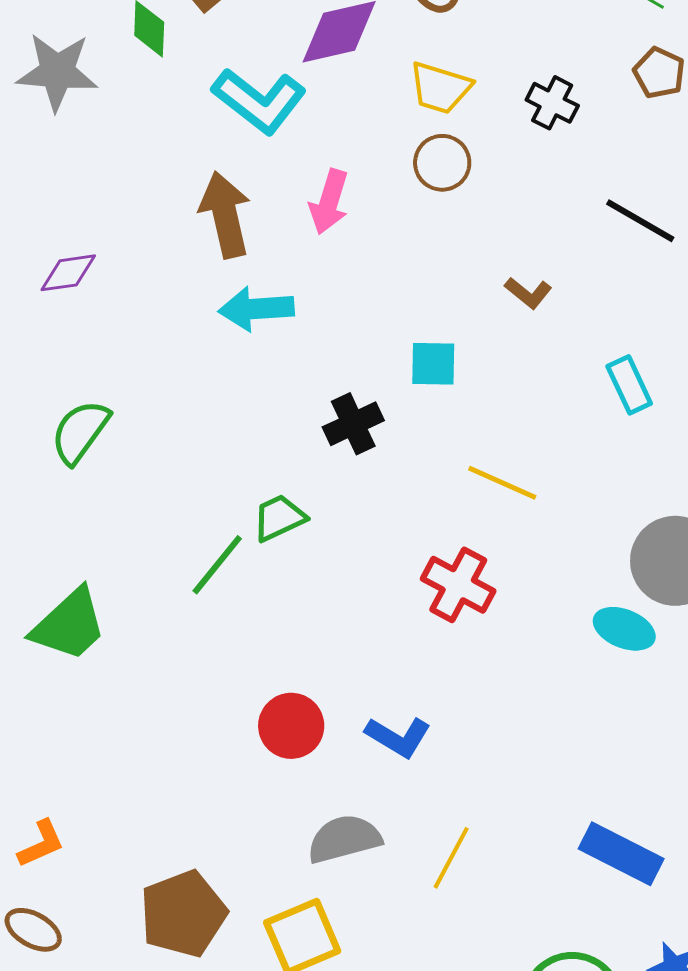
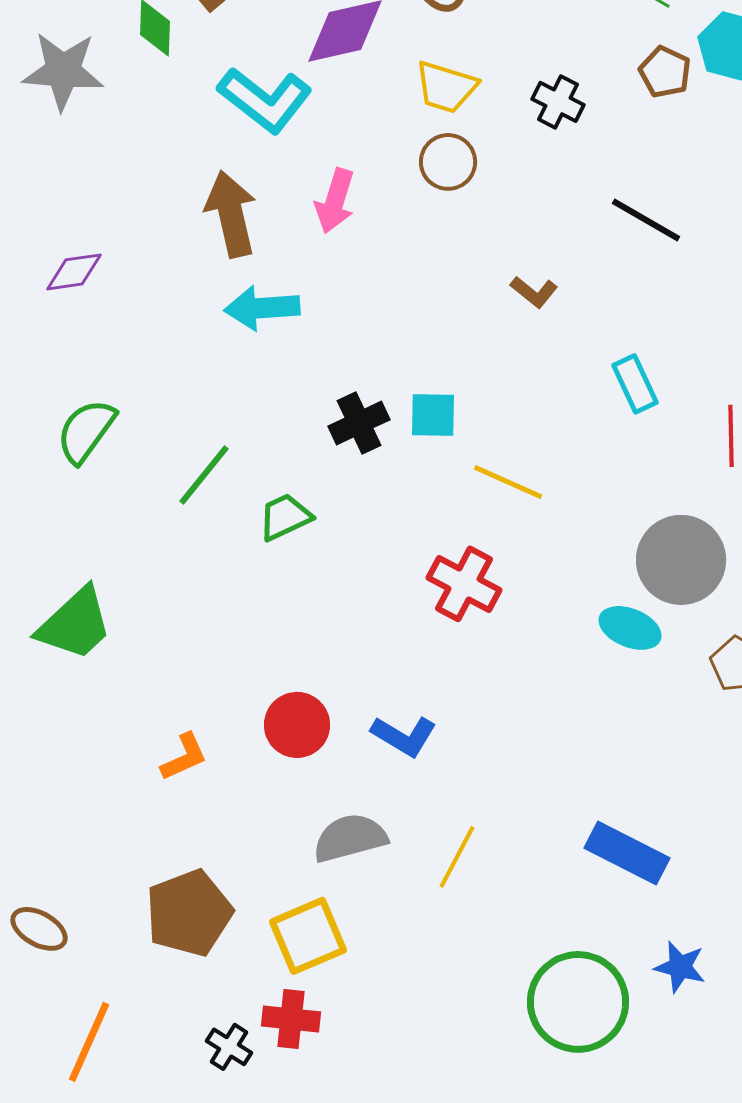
cyan square: (433, 364) -> (433, 415), moved
green line: (217, 565) -> (204, 475), moved
orange L-shape: (41, 844) -> (184, 757), moved

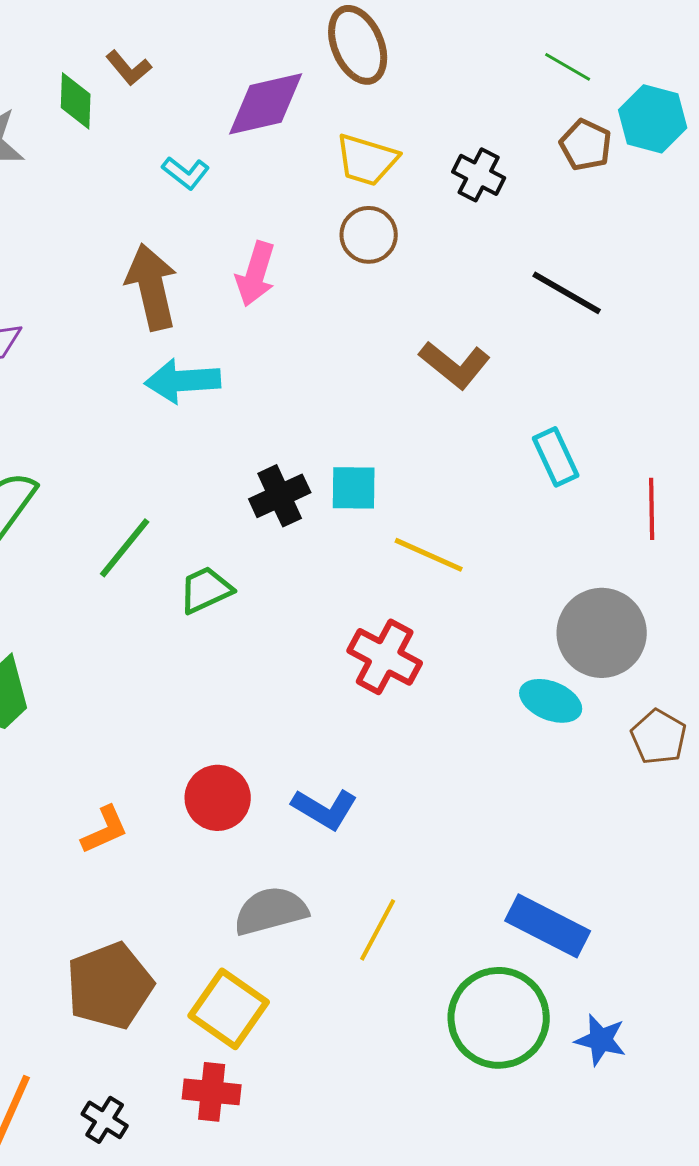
cyan L-shape: (265, 100) -> (186, 173), size x0.5
brown L-shape: (534, 292) -> (455, 365), size x1.5
yellow square: (308, 936) -> (229, 1009), turned -32
green circle: (578, 1002) -> (499, 1018), moved
black cross: (229, 1047) -> (105, 1120), moved

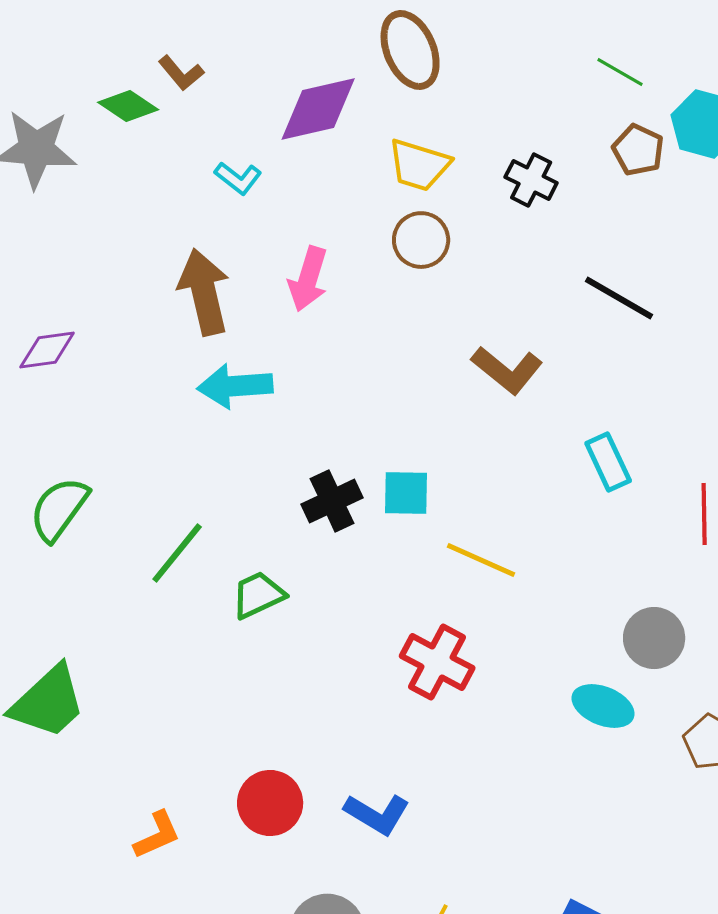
green diamond: (76, 101) -> (128, 106), turned -58
gray circle: (602, 633) -> (654, 638), size x0.7

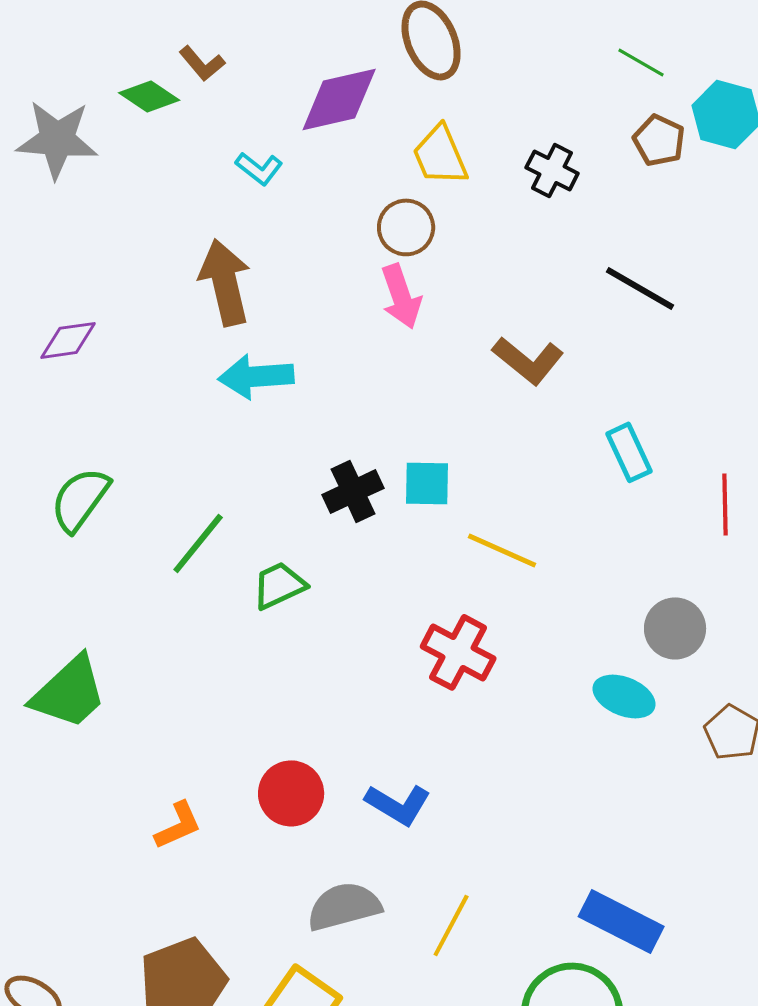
yellow trapezoid: (419, 165) -> (440, 155), turned 50
brown circle: (421, 240) -> (406, 227), moved
pink arrow: (308, 279) -> (401, 296), moved, turned -36

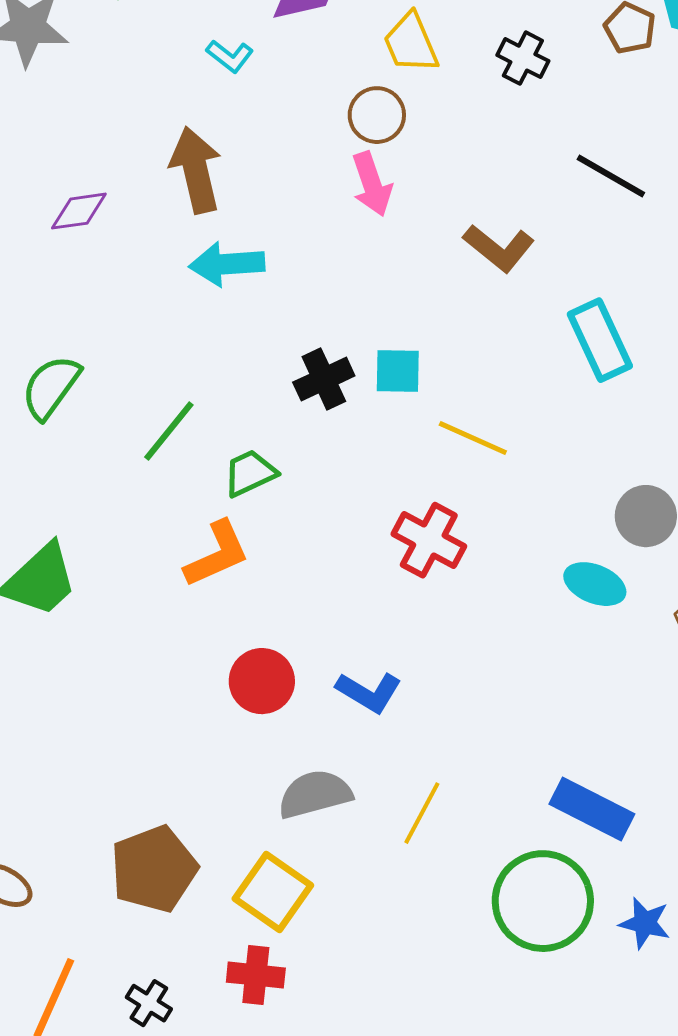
purple diamond: (68, 340) -> (79, 211), moved
cyan rectangle: (629, 452) -> (600, 340), size x1.4
orange L-shape: (178, 825) -> (217, 554), moved, size x1.4

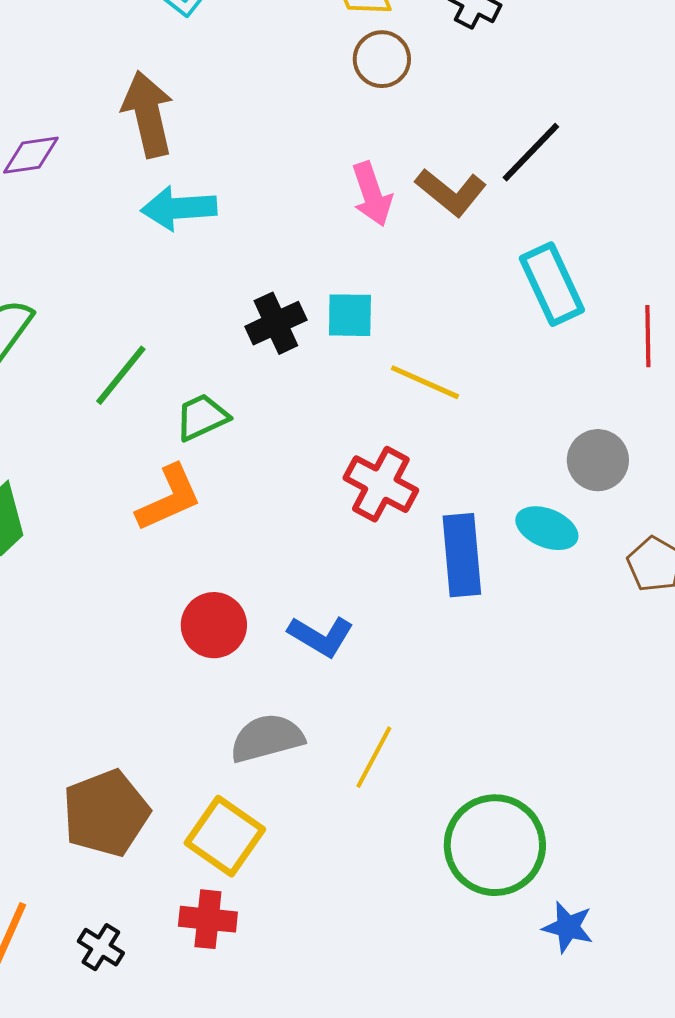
brown circle: (377, 115) -> (382, 59), moved
black line: (611, 176) -> (531, 152), moved, turned -76
pink arrow: (372, 184) -> (372, 194), moved
blue rectangle: (592, 809) -> (462, 555), moved, turned 58
blue star: (645, 923) -> (568, 927), moved

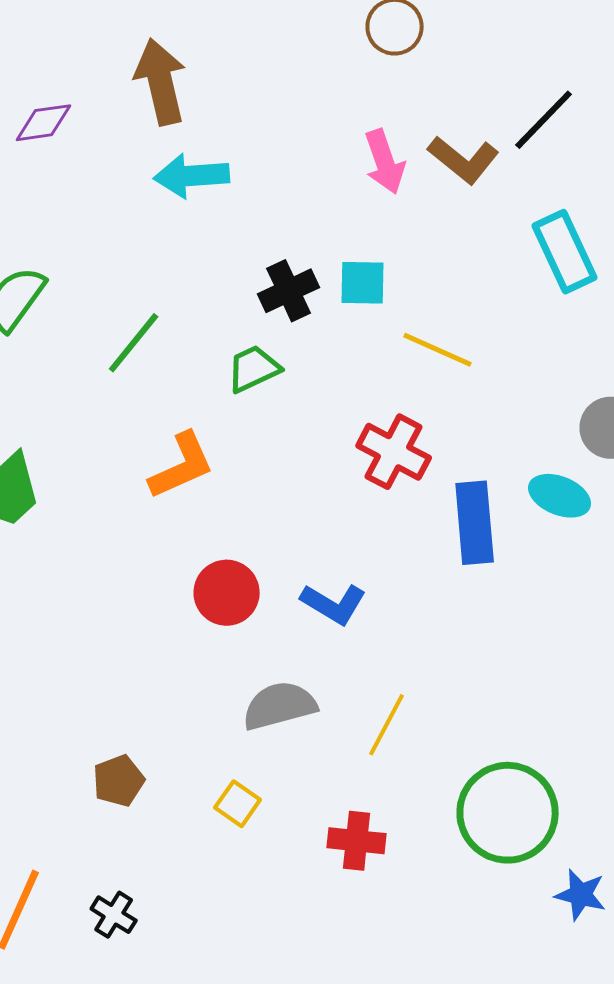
green trapezoid: (202, 417) -> (254, 369), moved
brown pentagon: (106, 813) -> (119, 781), size x0.6
yellow square: (225, 836) -> (238, 804), size x0.6
red cross: (208, 919) -> (357, 841), moved

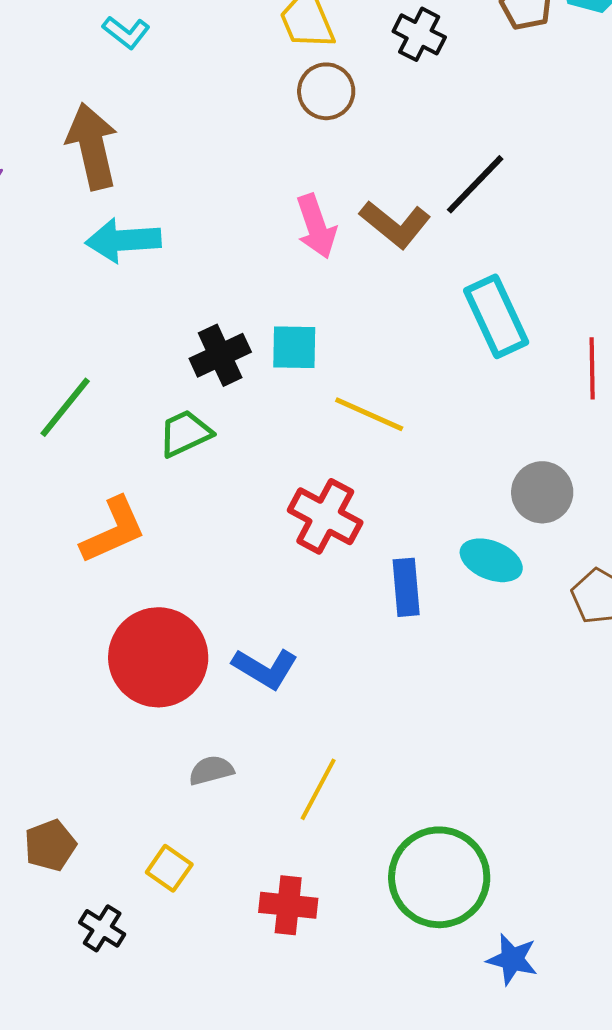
blue rectangle: (475, 523) -> (406, 587), size x0.7
red circle: (227, 593) -> (158, 657), size x1.5
gray semicircle: (280, 706) -> (211, 770), size x0.6
black cross: (114, 915) -> (102, 928), moved

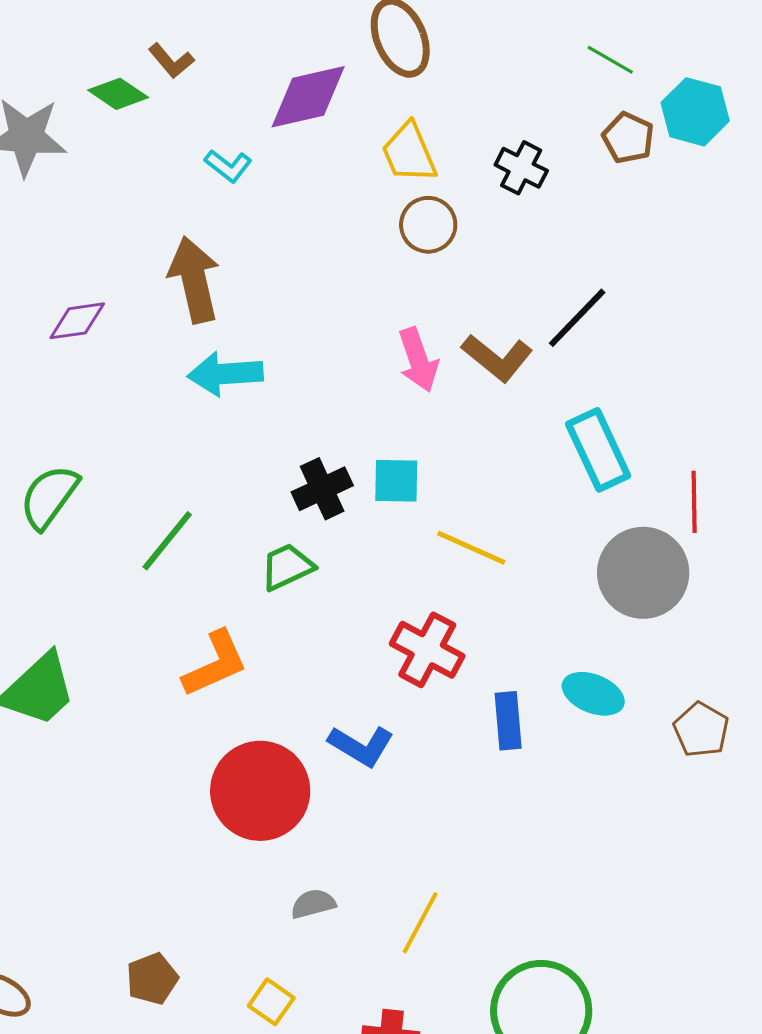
gray circle: (542, 492) -> (643, 573), moved, size x1.5
blue L-shape: (265, 668) -> (361, 746), moved

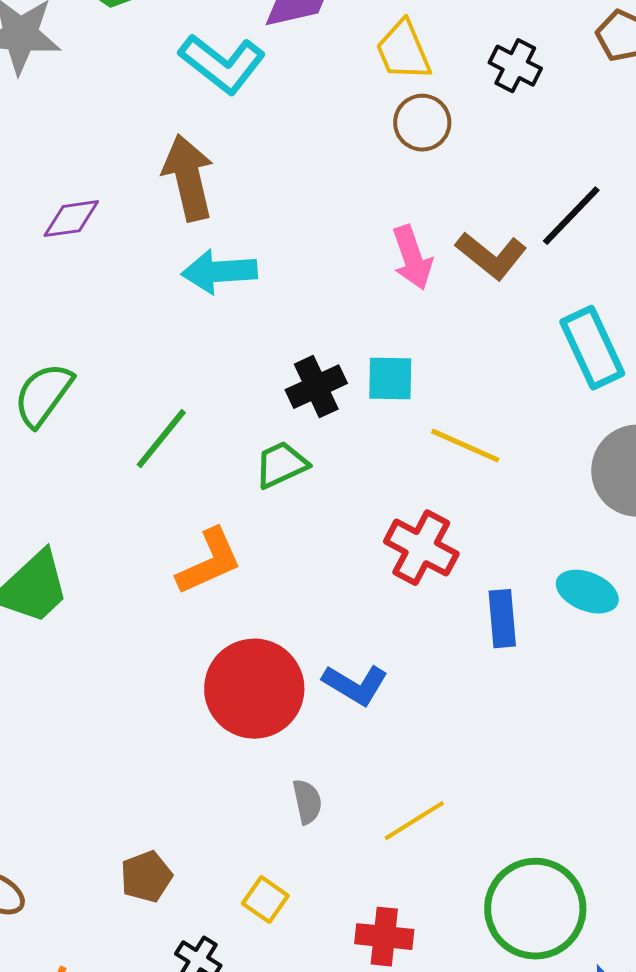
cyan L-shape: (228, 166) -> (222, 64), size x1.8
blue L-shape: (361, 746) -> (355, 685), moved
gray semicircle: (313, 904) -> (307, 802), turned 93
yellow line: (420, 923) -> (414, 821), turned 30

